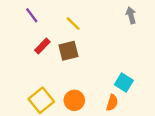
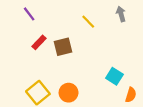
yellow line: (73, 24) -> (88, 22), moved
orange semicircle: (112, 103) -> (131, 95), moved

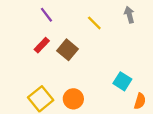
purple line: (29, 14) -> (46, 15), moved
brown square: (63, 47) -> (67, 50), turned -36

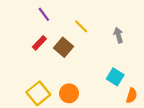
gray arrow: (129, 15) -> (118, 35), moved
yellow line: (94, 23) -> (81, 26), moved

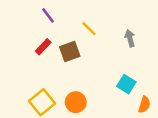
brown square: (64, 47) -> (70, 52), turned 30

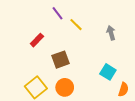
purple line: (48, 15) -> (57, 13), moved
brown square: (70, 52) -> (61, 60), moved

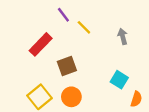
red rectangle: (37, 40) -> (41, 44), size x1.5

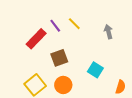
purple line: (63, 15) -> (55, 26), moved
cyan square: (119, 80) -> (95, 70), moved

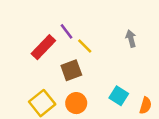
yellow line: (74, 24) -> (85, 46), moved
cyan square: (95, 70) -> (119, 96), moved

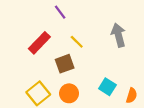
purple line: (66, 31) -> (60, 12), moved
gray arrow: (131, 39) -> (118, 35), size x1.5

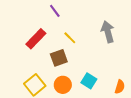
cyan square: (107, 87) -> (89, 81), moved

